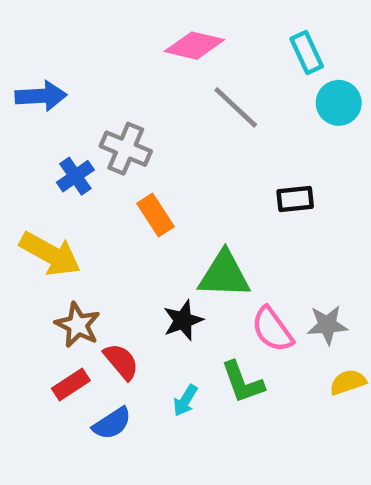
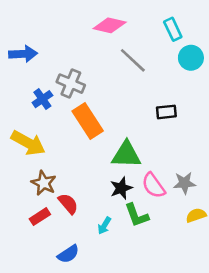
orange rectangle: (156, 215) -> (88, 121), size x1.5
black star: (183, 320) -> (121, 188), moved
blue semicircle: (112, 423) -> (68, 254), moved

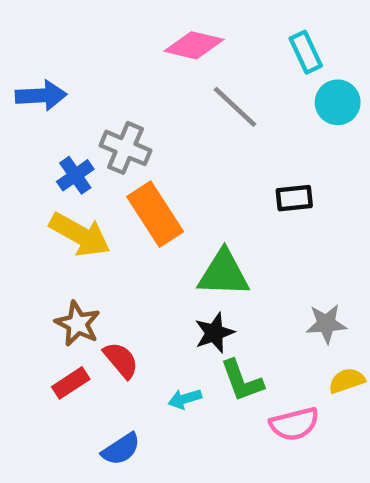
yellow arrow: (28, 143) -> (80, 235), moved
pink semicircle: (153, 186) -> (294, 424), moved, turned -68
cyan arrow: (104, 226) -> (185, 399), turned 42

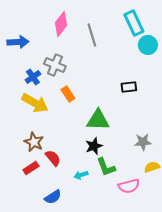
pink diamond: (194, 45) -> (61, 24), moved, turned -65
cyan rectangle: (306, 52) -> (134, 23), size x1.4
gray line: (235, 107) -> (92, 35), moved, turned 30
orange rectangle: (155, 214) -> (68, 94), size x0.6

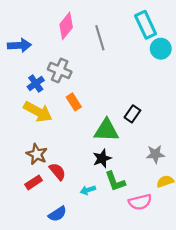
black rectangle: (129, 87) -> (132, 114), moved, turned -49

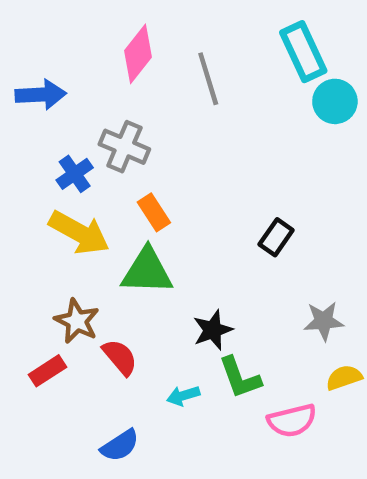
green triangle: (106, 130) -> (147, 271), moved
red rectangle: (34, 182) -> (47, 371), moved

